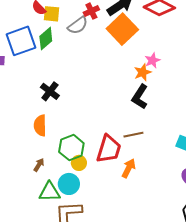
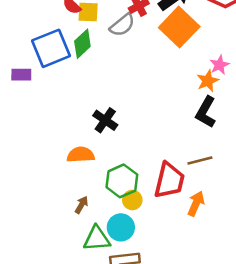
black cross: (50, 91) -> (105, 120), moved
orange semicircle: (40, 125) -> (81, 155), turned 90

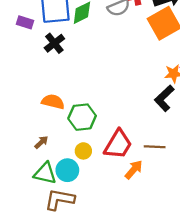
black cross: (105, 120) -> (54, 43), moved
brown line: (200, 160) -> (155, 147), moved
green hexagon: (122, 181) -> (82, 117), moved

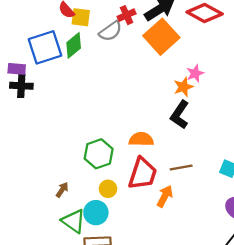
black cross: (54, 43) -> (21, 86), moved, turned -36
orange semicircle: (53, 102) -> (141, 139), moved
green triangle: (45, 173) -> (74, 221), turned 35

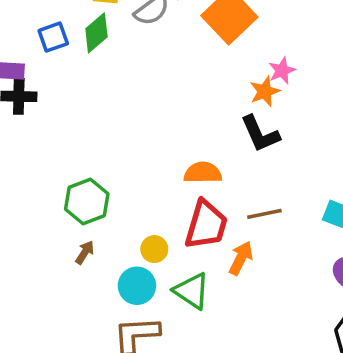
blue square: (45, 47) -> (53, 37), size x0.6
black L-shape: (180, 115) -> (260, 134), turned -56
green hexagon: (99, 154) -> (87, 202), moved
green triangle: (74, 221) -> (192, 291), moved

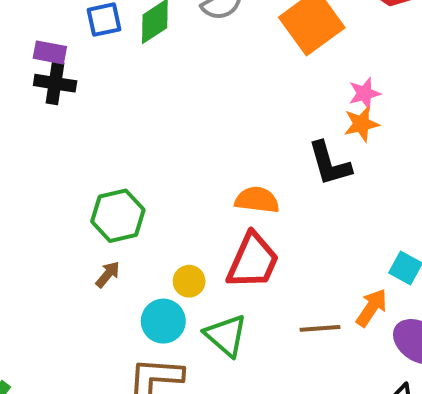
orange star: (265, 91) -> (361, 124), moved
brown line: (264, 214) -> (320, 328), moved
orange arrow: (241, 258) -> (372, 308), moved

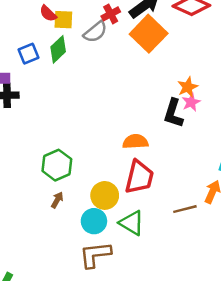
pink star: (364, 93) -> (191, 102), moved
black L-shape: (330, 164) -> (173, 113), turned 44
yellow circle: (189, 281) -> (105, 195), size x1.5

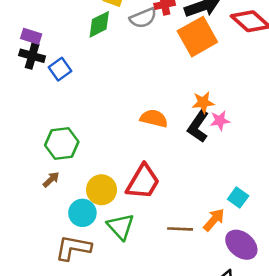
blue square: (29, 54) -> (60, 69), moved, turned -30
orange star: (188, 87) -> (203, 102), moved
orange semicircle: (135, 142) -> (154, 118), moved

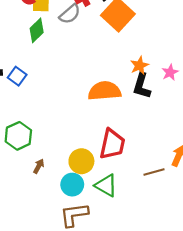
orange semicircle: (154, 118) -> (105, 91), size x1.4
pink star: (220, 121) -> (170, 72), moved
green hexagon: (62, 143) -> (18, 136), moved

